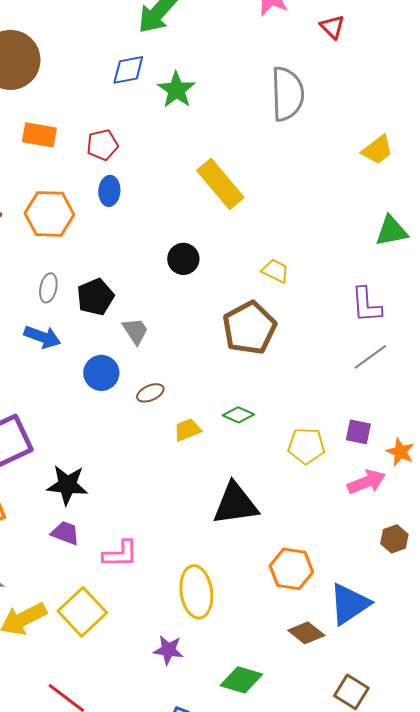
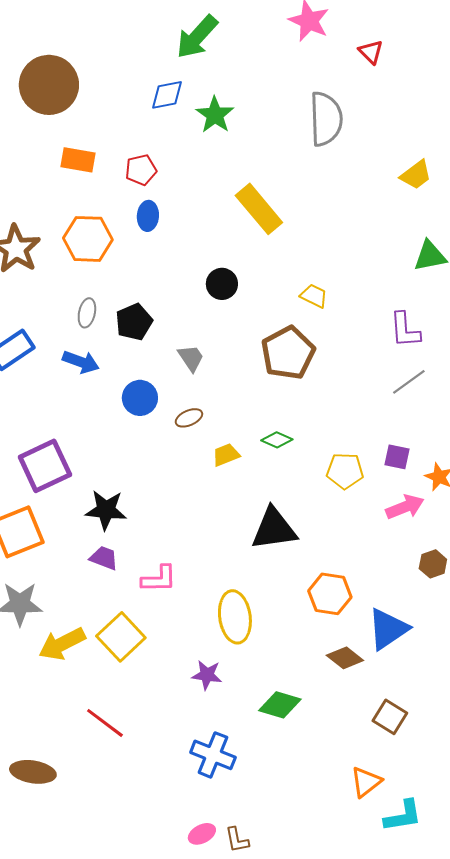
gray trapezoid: (135, 331) -> (191, 358), moved

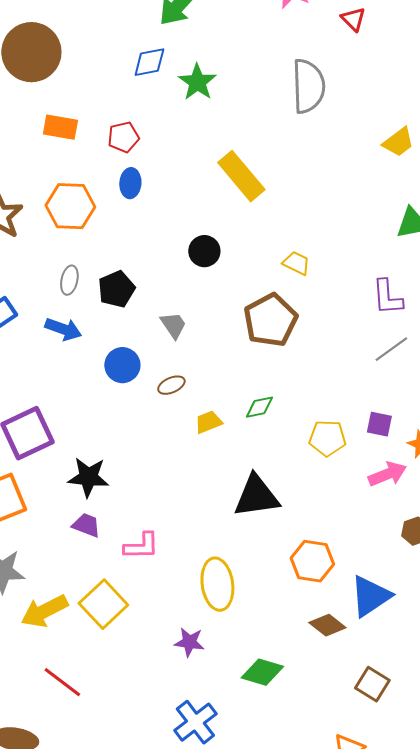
green diamond: (277, 440) -> (259, 407), turned -36
red line: (105, 723) -> (62, 682), moved
blue cross: (213, 755) -> (195, 722), turned 30

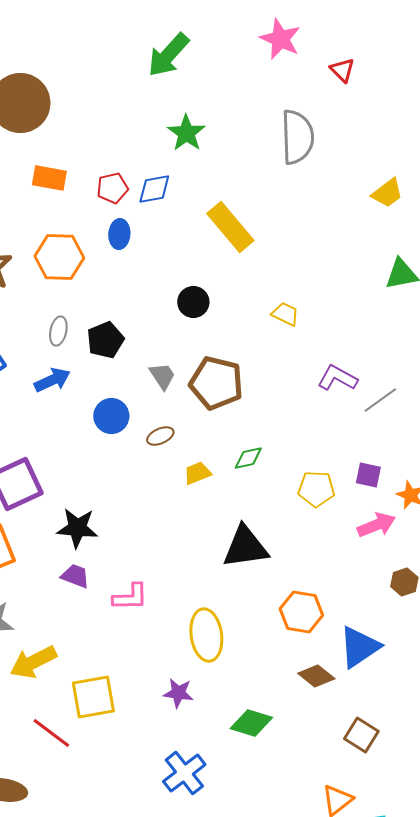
blue diamond: (149, 62) -> (154, 189), moved
purple L-shape: (387, 297) -> (337, 378), moved, turned 123
brown pentagon: (270, 320) -> (216, 383), moved, turned -30
blue arrow: (63, 329) -> (52, 380), turned -45
yellow square: (103, 604) -> (93, 697), moved, turned 33

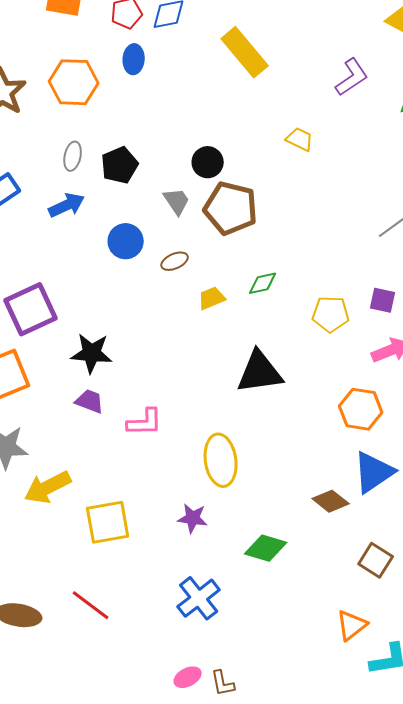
black circle: (193, 302) -> (208, 162), moved
purple L-shape: (337, 378) -> (352, 77), moved, turned 117
orange hexagon: (301, 612) -> (361, 409), moved
red line: (51, 733) -> (91, 605), moved

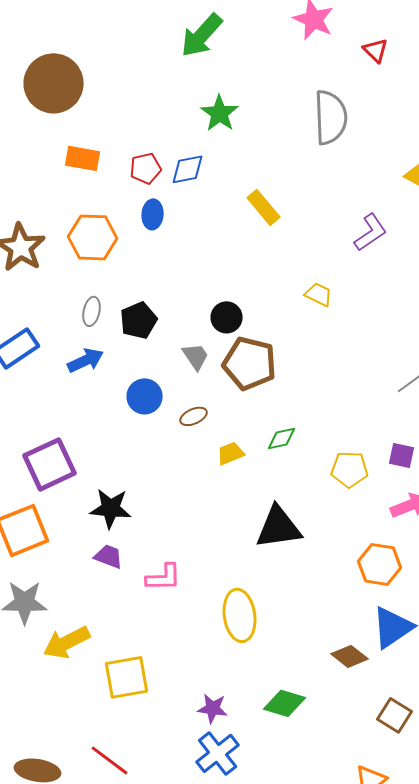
yellow rectangle: (245, 52) -> (264, 207), size x0.7
purple star: (193, 518) -> (213, 708), moved

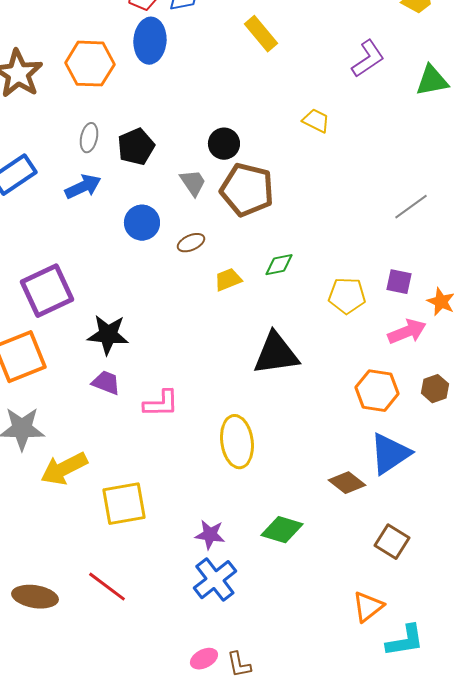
blue ellipse: (153, 214) -> (150, 41), size x1.5

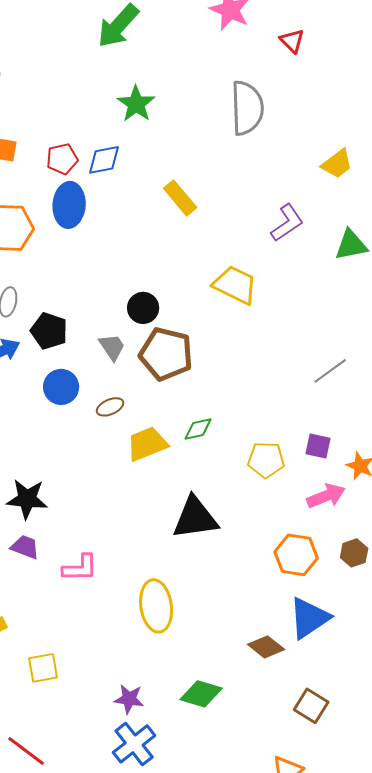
yellow trapezoid: (316, 121) -> (235, 285), size x1.6
black pentagon: (136, 147) -> (49, 331), moved, turned -30
yellow trapezoid: (228, 280) -> (147, 444), size x1.5
yellow square: (124, 504) -> (43, 668), size x0.7

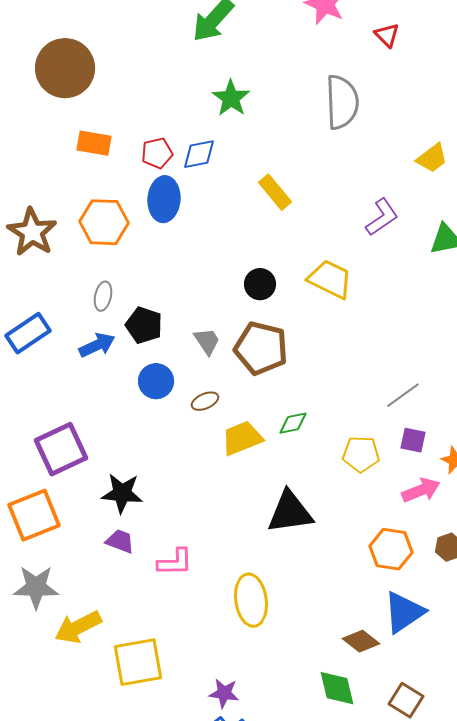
black circle: (143, 308) -> (260, 284), moved
gray line: (330, 371) -> (403, 395), moved
yellow square: (43, 668) -> (138, 662), size x1.6
green diamond: (201, 694) -> (337, 688), moved, turned 60

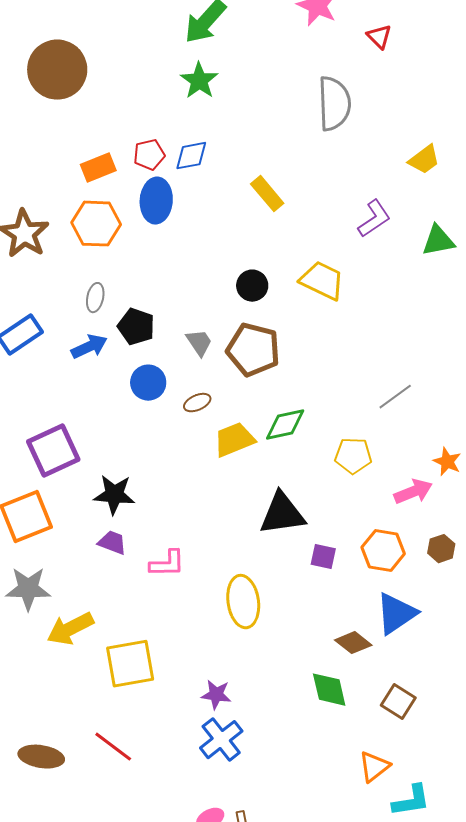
green star: (231, 98) -> (199, 81), moved
orange rectangle: (94, 143) -> (98, 168), moved, turned -32
green diamond: (293, 423) -> (285, 425), size x1.4
purple square: (413, 440) -> (323, 557), moved

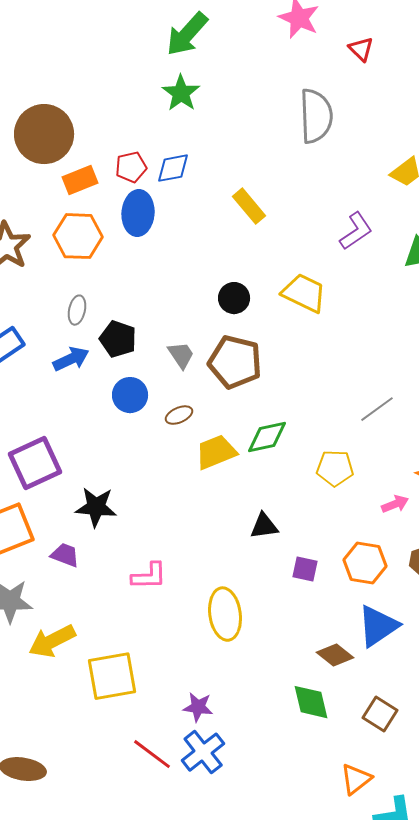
brown circle: (57, 70) -> (44, 134), moved
pink arrow: (413, 492) -> (395, 504), size x0.7
black triangle: (282, 514) -> (264, 526), size x0.6
purple trapezoid: (112, 543) -> (65, 555), moved
red line: (113, 747) -> (152, 754), moved

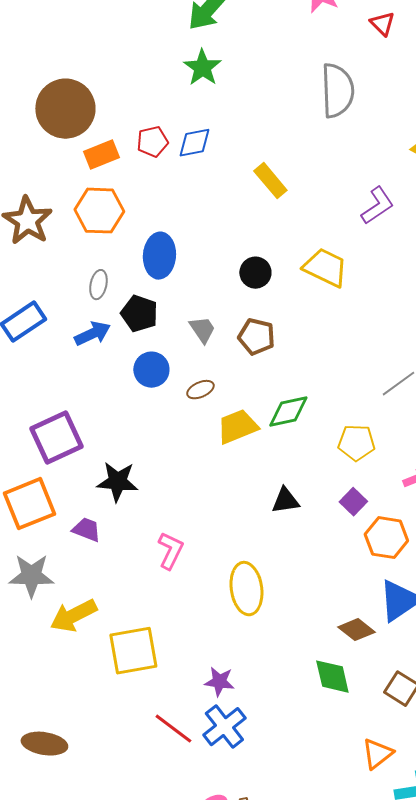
blue ellipse: (138, 213) -> (159, 256), moved
brown pentagon: (235, 362) -> (256, 337), size x0.7
purple square: (305, 569) -> (353, 502), moved, turned 32
pink L-shape: (149, 576) -> (170, 551), turned -63

